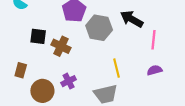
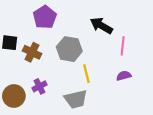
gray hexagon: (99, 28) -> (69, 49), moved

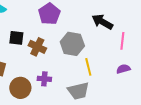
purple cross: (39, 86) -> (44, 79), turned 32

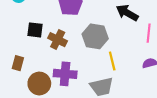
purple cross: (44, 79) -> (65, 74), size x1.5

